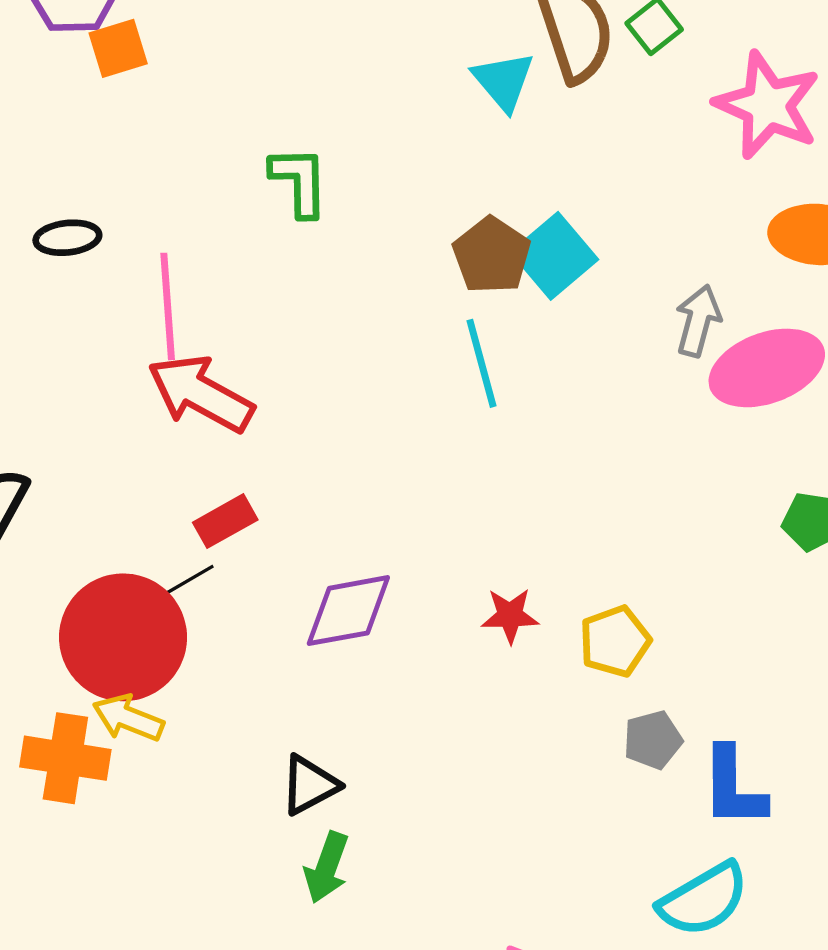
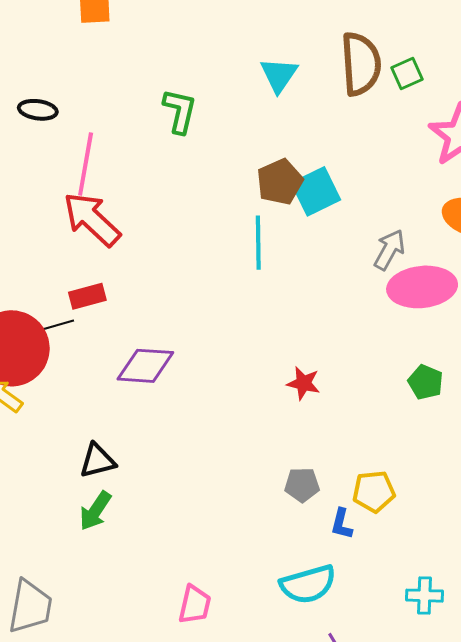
cyan triangle: (503, 81) -> (279, 75), moved
red star: (510, 616) -> (303, 383), moved
yellow pentagon: (615, 641) -> (374, 492), moved
blue L-shape: (733, 787) -> (342, 524), size x0.6

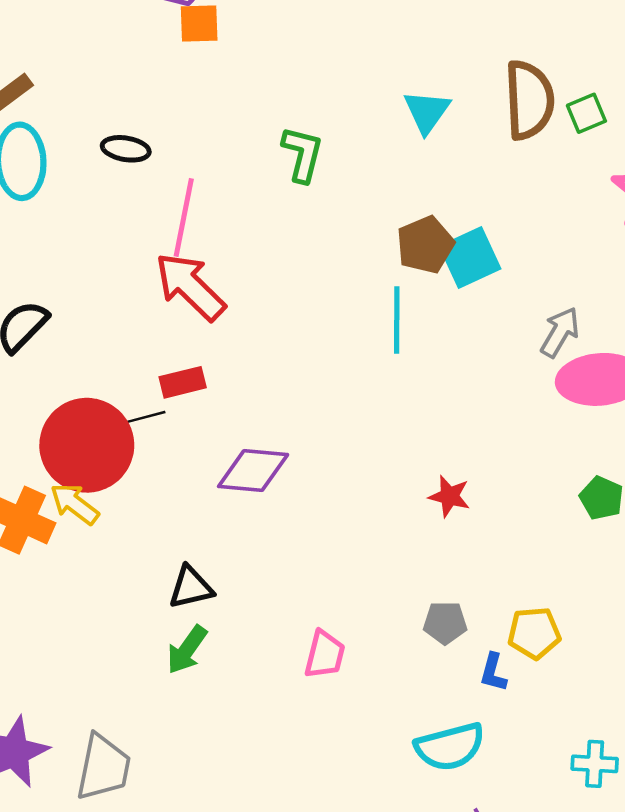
pink trapezoid: (195, 605) -> (325, 654), moved

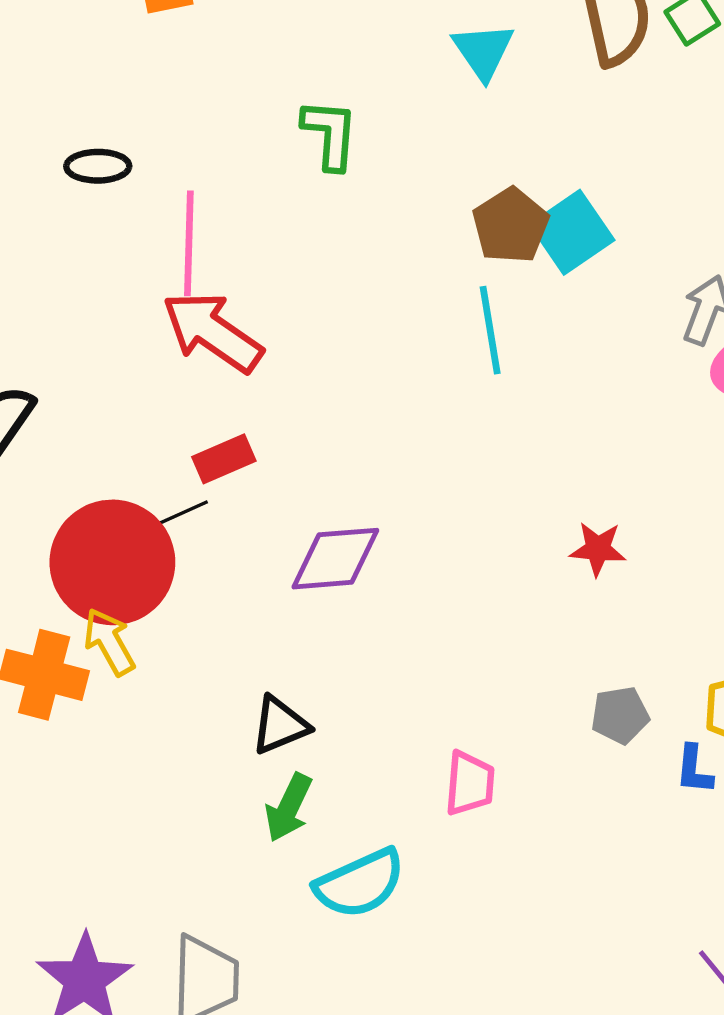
yellow arrow: (75, 504) -> (109, 642), turned 33
cyan semicircle: (450, 747) -> (360, 884), moved

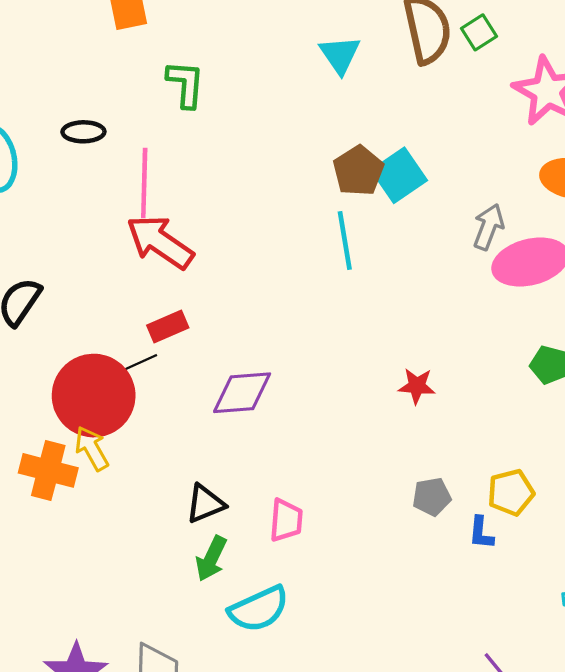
green L-shape: (330, 134) -> (186, 84), moved
pink trapezoid: (470, 783) -> (286, 520), moved

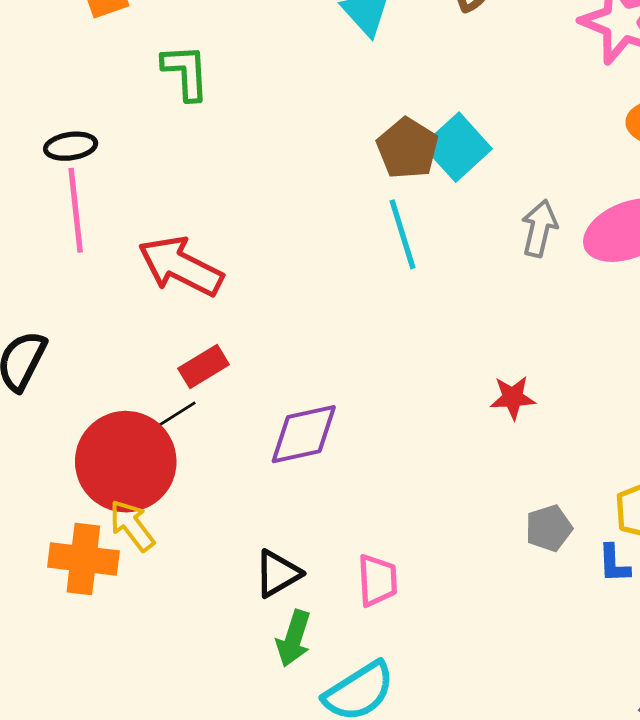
pink line: (144, 183) -> (76, 210), moved
gray arrow: (488, 227) -> (539, 228), moved

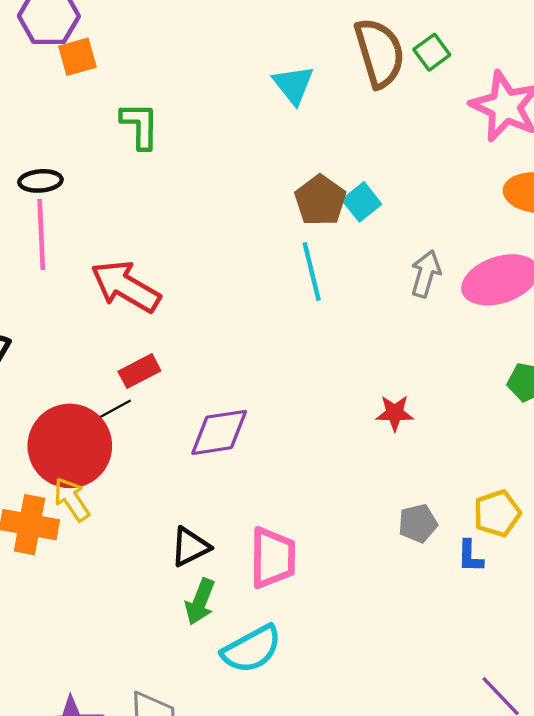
cyan square: (457, 147) -> (362, 202), size x0.7
pink trapezoid: (377, 580) -> (273, 558), size x1.4

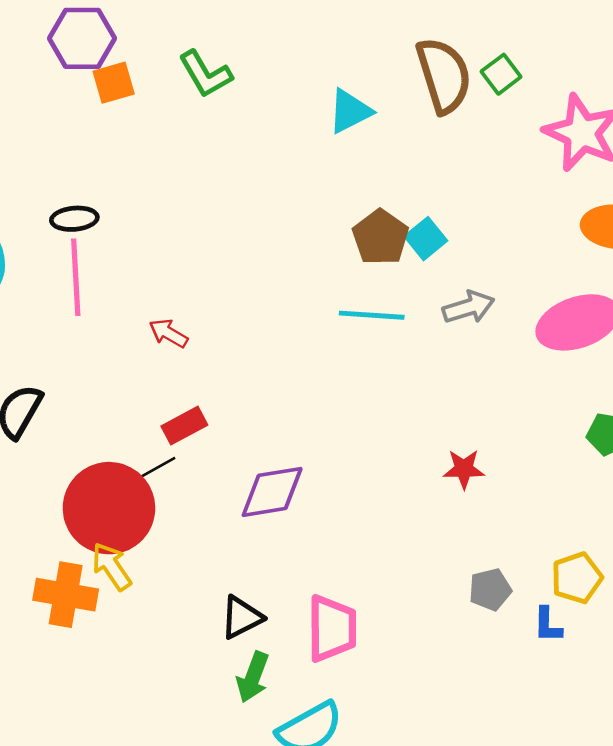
cyan triangle: (293, 85) -> (350, 111), turned 42
green L-shape: (140, 125) -> (205, 74), moved, turned 150
cyan line: (312, 272) -> (372, 315), turned -72
gray arrow: (426, 274) -> (469, 307), moved, turned 57
red arrow: (126, 286) -> (168, 333), size x0.5

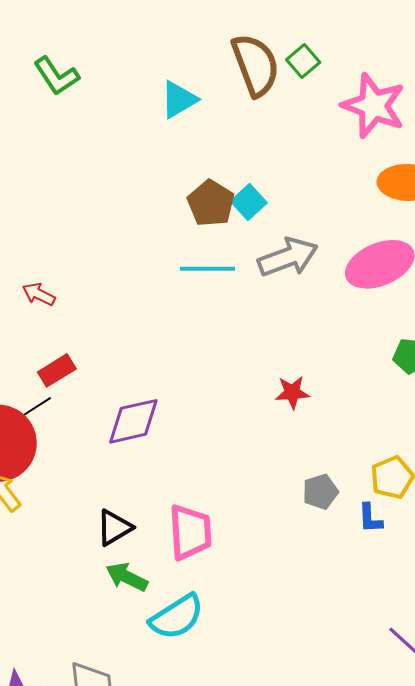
gray arrow: (469, 307) -> (288, 257), size x1.4
green arrow: (253, 677) -> (127, 577), turned 99

